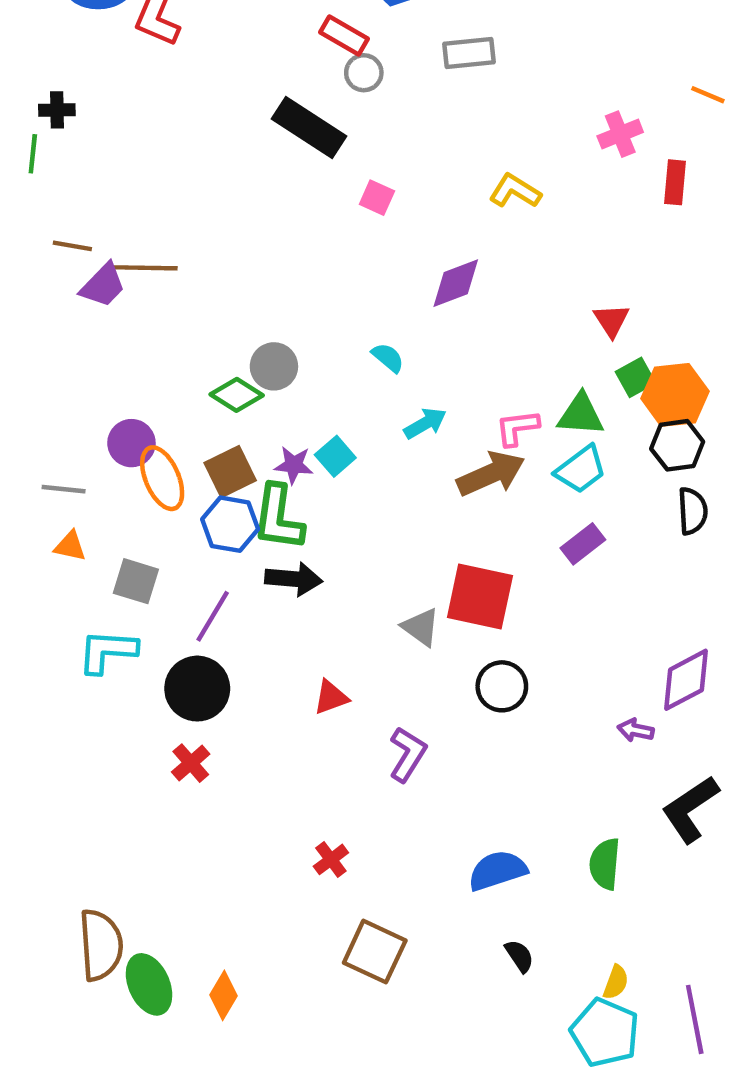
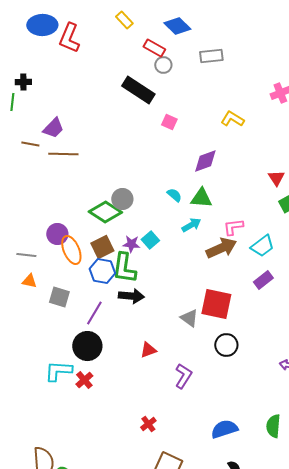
purple trapezoid: (103, 285) -> (53, 128), moved
green diamond: (237, 395) -> (105, 212), size x1.4
green triangle: (581, 415) -> (201, 198), moved
cyan L-shape: (107, 651) -> (58, 371), moved

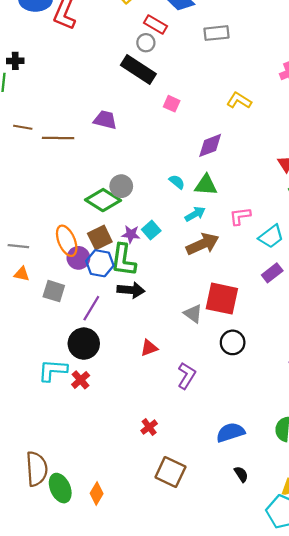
gray circle: (163, 65) -> (146, 43), moved
purple trapezoid: (53, 128) -> (105, 120), moved, turned -120
purple circle: (57, 234) -> (78, 258), moved
brown arrow: (221, 248) -> (203, 244), moved

